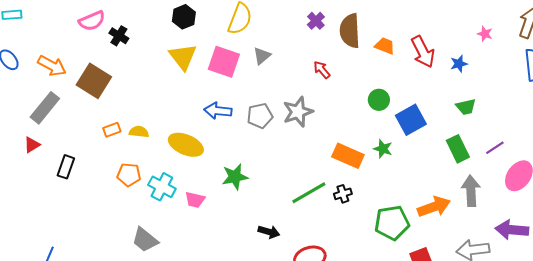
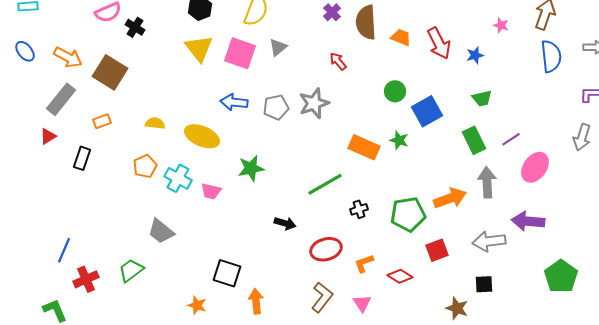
orange rectangle: (112, 130) -> (102, 121), moved
orange pentagon: (129, 175) -> (145, 166), turned -30
black cross: (343, 194) -> (359, 209), moved

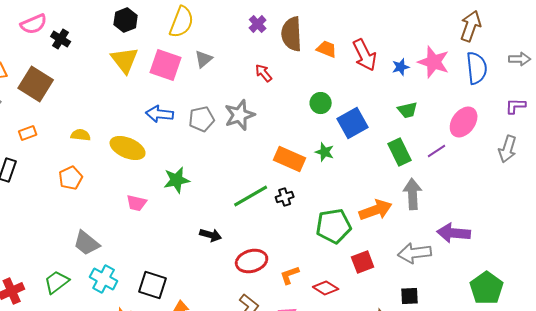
pink star: (501, 25) -> (434, 62), moved, size x2.0
pink ellipse: (535, 167) -> (464, 122), moved
cyan cross: (178, 178) -> (104, 279), moved
black cross: (359, 209) -> (285, 197), moved

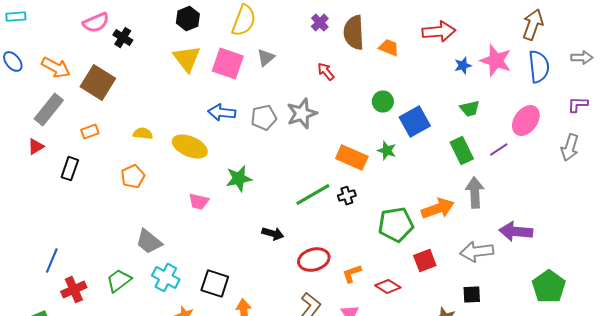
red arrow: (365, 55) -> (439, 32), moved, turned -68

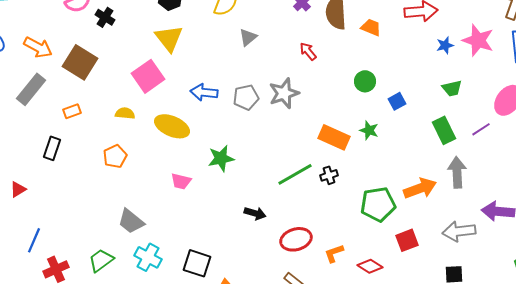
pink square: (228, 64) -> (148, 76), moved, turned 36
blue square: (415, 122) -> (397, 101), size x0.6
red triangle: (36, 147) -> (18, 189), moved

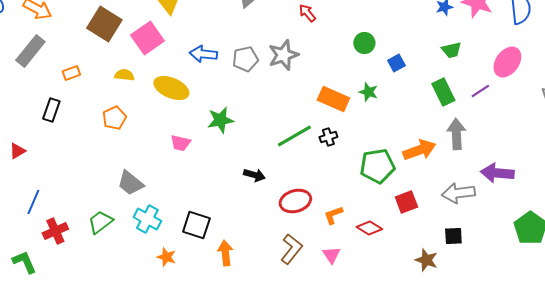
brown square: (80, 62) -> (104, 24), moved

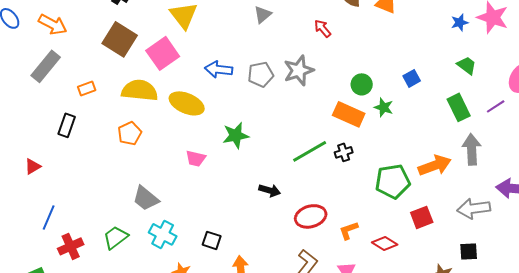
green circle: (364, 43) -> (362, 84), moved
green trapezoid: (451, 50) -> (467, 65), turned -130
yellow semicircle: (124, 75) -> (140, 90), size x1.8
black square: (196, 225) -> (212, 240), size x0.7

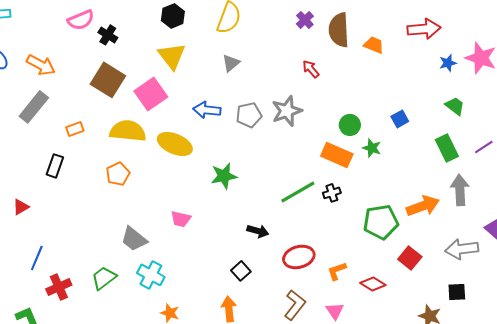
gray triangle: (263, 14) -> (231, 63), moved
pink trapezoid: (196, 158) -> (181, 219), moved
red square: (422, 217) -> (410, 258), turned -30
black square: (212, 240) -> (241, 271), moved, turned 30

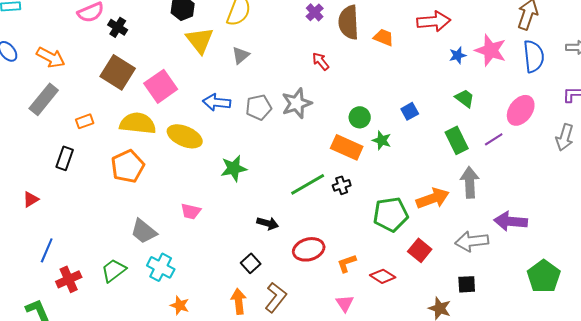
yellow triangle: (172, 56) -> (200, 40), moved
orange pentagon: (118, 174) -> (128, 166), size x1.4
brown L-shape: (295, 305) -> (276, 297), moved

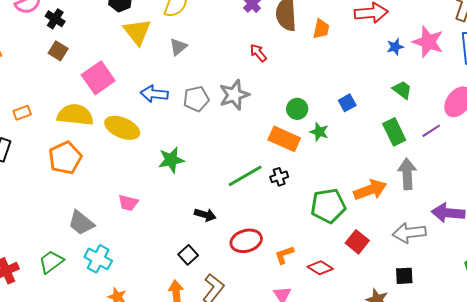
orange trapezoid: (384, 37) -> (321, 29), turned 80
brown square: (118, 72) -> (58, 51), moved, size x0.6

